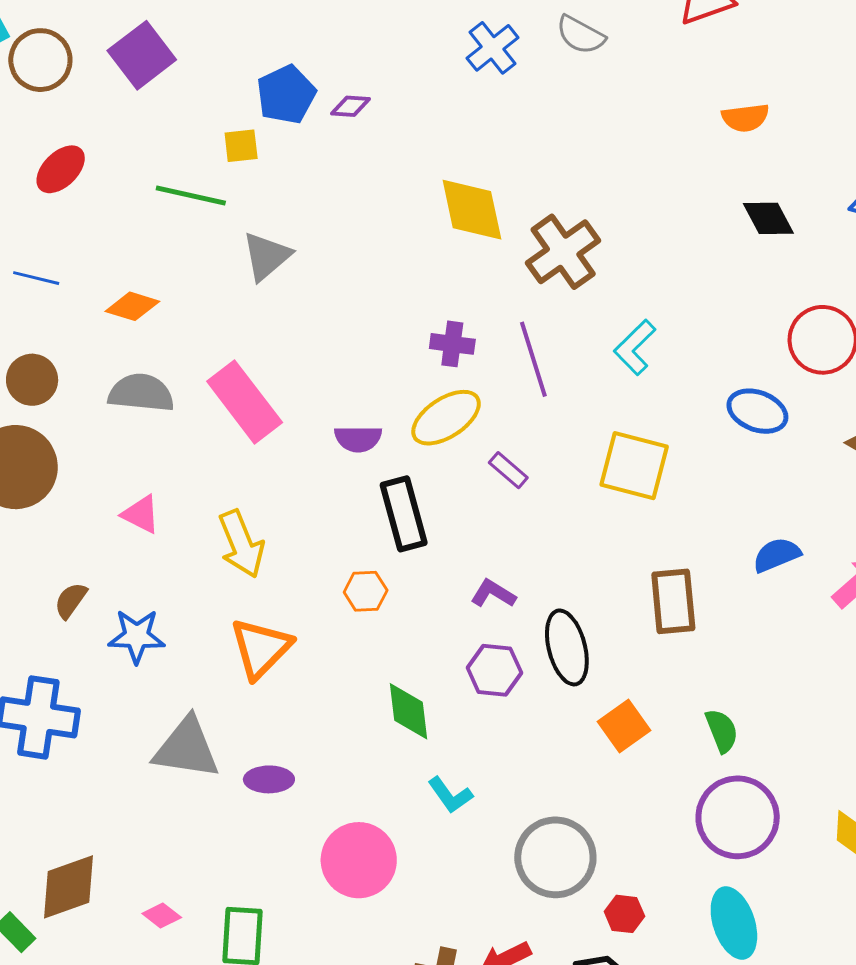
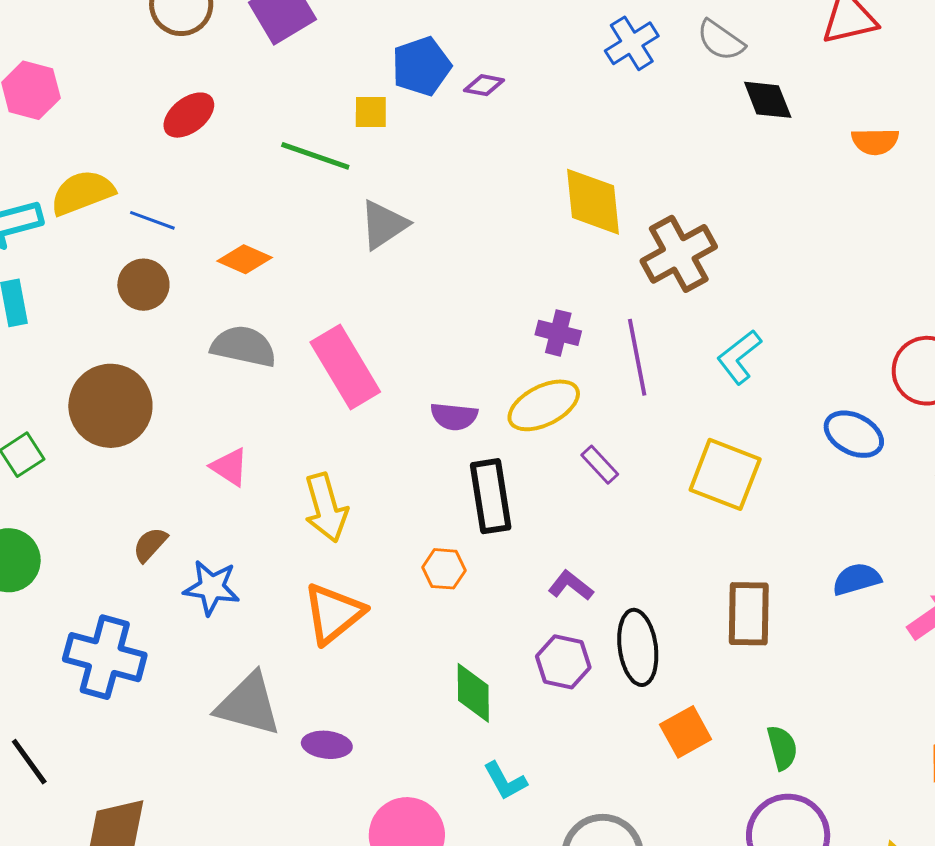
black diamond: (768, 218) -> (768, 100), moved
brown circle: (32, 380) -> (143, 285), moved

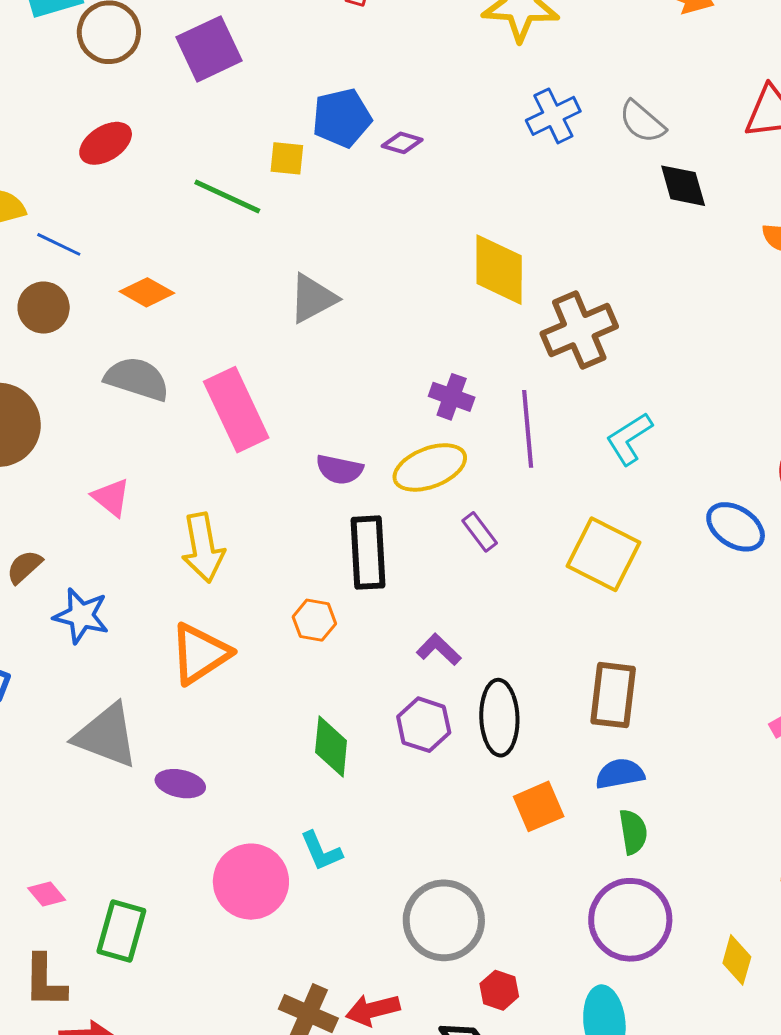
gray triangle: (384, 225) -> (313, 298), moved
blue semicircle: (857, 579) -> (620, 774), moved
cyan L-shape: (505, 781) -> (321, 851), moved

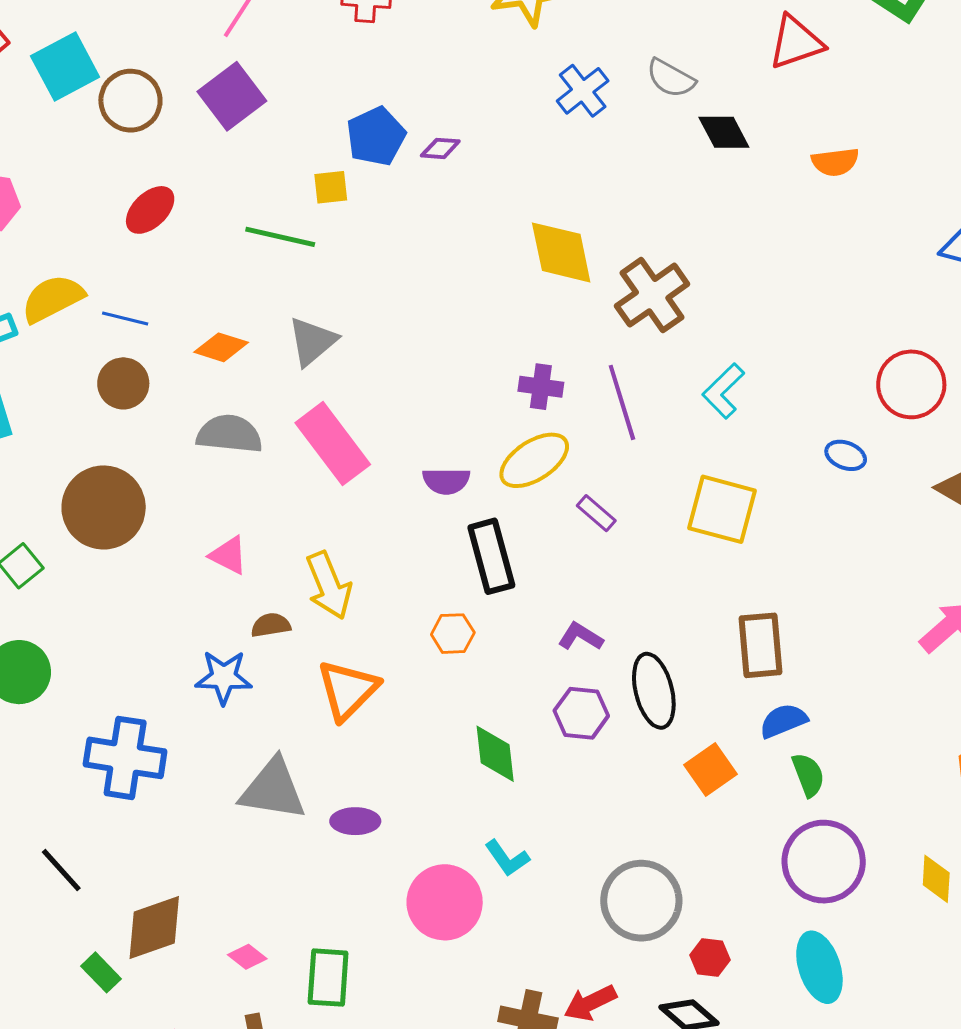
gray triangle: (313, 298) -> (312, 341), moved
blue ellipse: (736, 527) -> (846, 455), size x0.7
brown semicircle: (24, 567) -> (271, 625), moved, turned 45

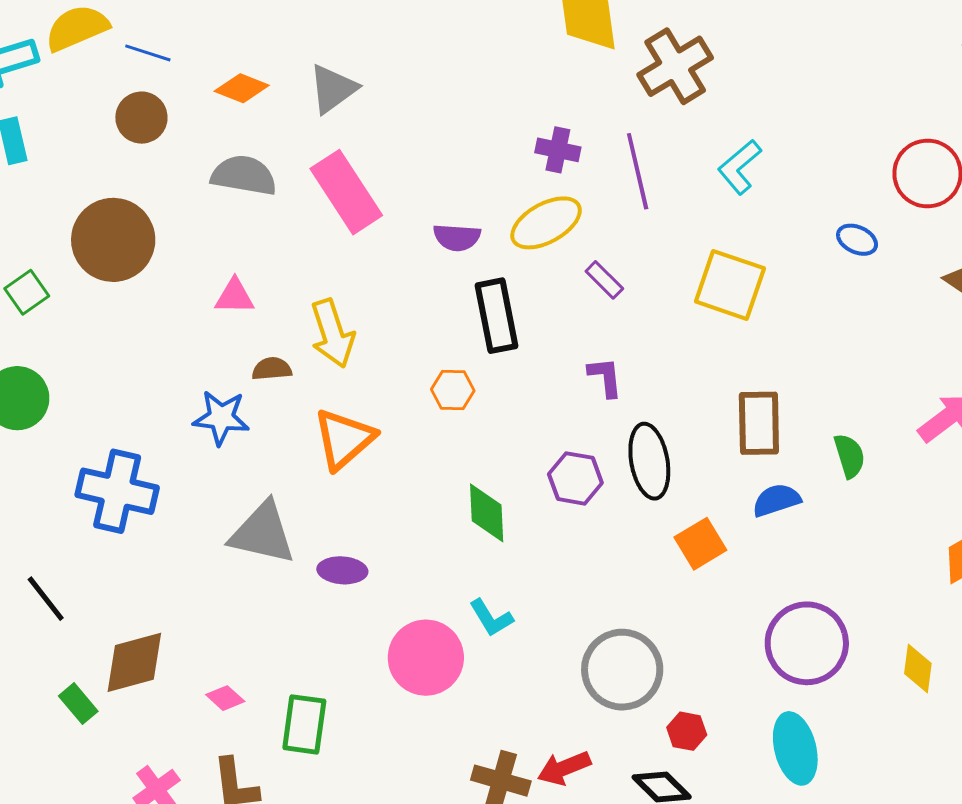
pink triangle: (229, 555) -> (235, 296), turned -30
purple L-shape: (580, 637) -> (605, 377), moved, turned 48
green semicircle: (808, 775) -> (849, 456), moved

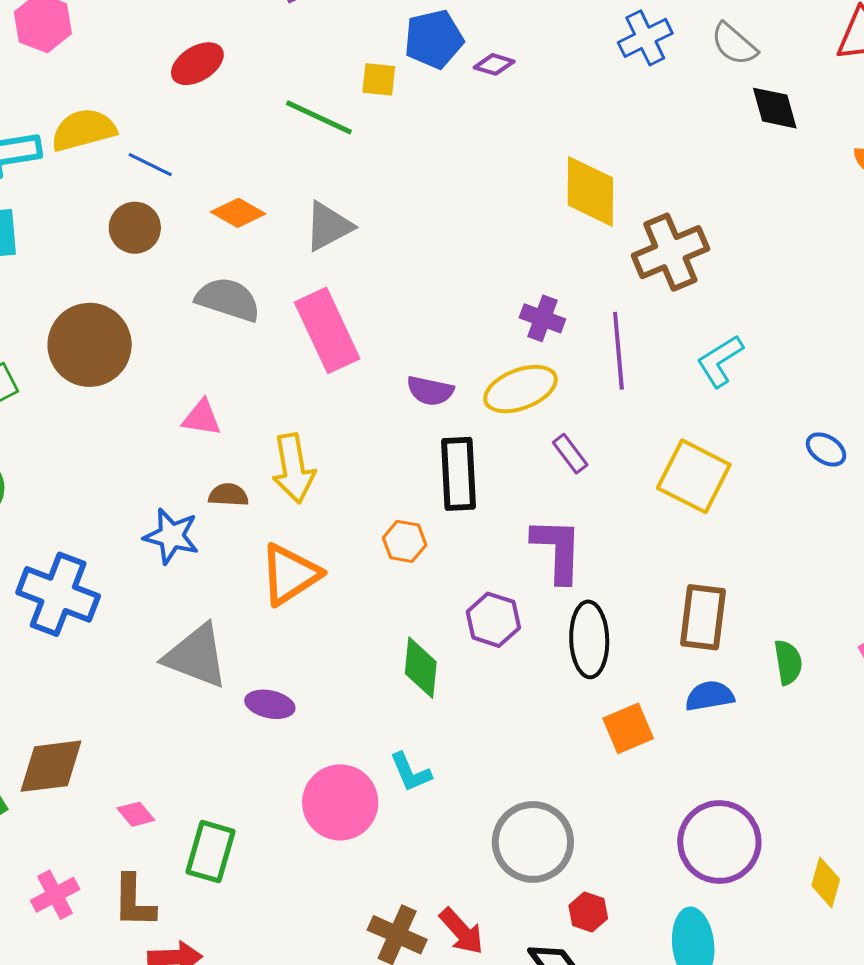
purple L-shape: (605, 377) -> (557, 550), size x1.6
purple hexagon: (575, 478) -> (493, 620), moved
red arrow: (564, 768) -> (462, 931), turned -118

